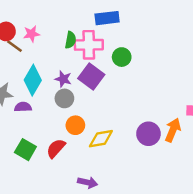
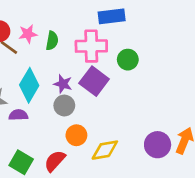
green semicircle: (71, 40) -> (52, 41), moved

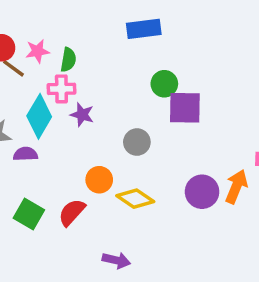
pink cross: (91, 46) -> (61, 89), moved, size x0.7
purple square: (94, 81) -> (185, 108), moved, turned -36
gray circle: (64, 106) -> (137, 142), moved
yellow diamond: (105, 150) -> (135, 199), turned 44

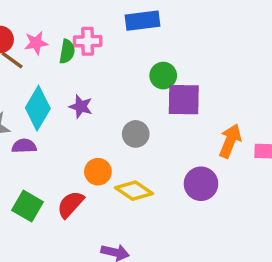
pink cross: (61, 89) -> (88, 41), moved
orange arrow: (236, 187) -> (230, 141), moved

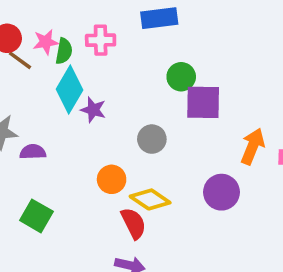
green semicircle: (67, 52) -> (64, 51), moved
cyan diamond: (38, 108) -> (69, 90), moved
red semicircle: (70, 204) -> (134, 223), moved, turned 112

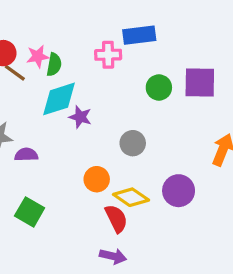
pink cross: (101, 40) -> (108, 55), moved
cyan diamond: (69, 90) -> (59, 99), turned 42
purple square: (203, 102) -> (200, 83), moved
purple circle: (221, 192) -> (179, 191), moved

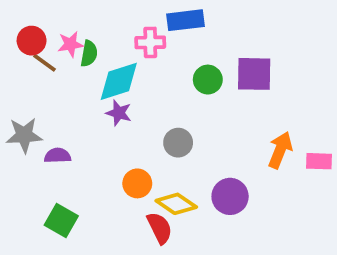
cyan diamond: (59, 99) -> (119, 81), moved

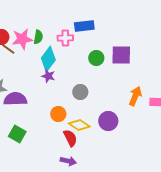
pink star: (70, 44) -> (22, 39), size x1.5
green semicircle: (89, 54) -> (38, 37), moved
cyan diamond: (119, 81) -> (48, 59), turned -35
purple semicircle: (58, 156) -> (15, 99), size x1.6

